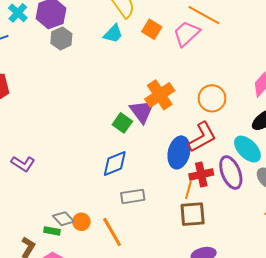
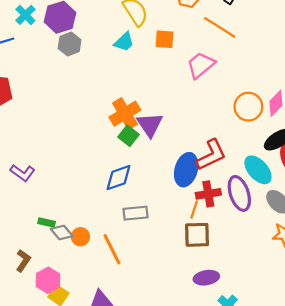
orange square: (152, 29) -> (164, 39), turned -30
pink trapezoid: (186, 34) -> (201, 65), moved
orange cross: (160, 95) -> (125, 114), moved
orange circle: (212, 98) -> (248, 107), moved
green rectangle: (52, 231) -> (47, 222), moved

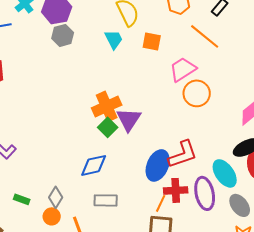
cyan trapezoid: (124, 42) -> (114, 39), turned -80
orange circle: (248, 107) -> (197, 93), moved
gray diamond: (62, 233) -> (56, 197), moved, turned 65

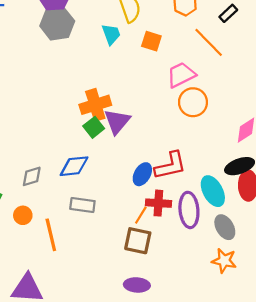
gray hexagon: (63, 35) -> (57, 24), size x1.4
blue ellipse: (158, 165) -> (142, 174), size x0.7
gray diamond: (56, 197) -> (32, 176), moved, turned 35

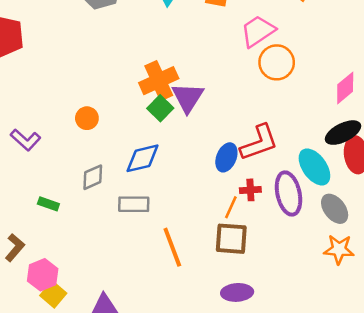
red cross: (158, 203) -> (250, 190), size x0.7
gray rectangle: (82, 205) -> (134, 204), moved
orange circle: (23, 215) -> (87, 118), moved
orange line: (51, 235) -> (172, 247), moved

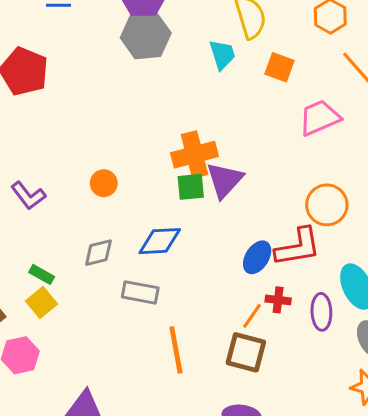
orange circle: (277, 62) -> (327, 205), moved
green square: (160, 108) -> (191, 187), turned 30
purple ellipse: (288, 193) -> (321, 312), size x0.7
yellow square: (53, 294) -> (42, 303), moved

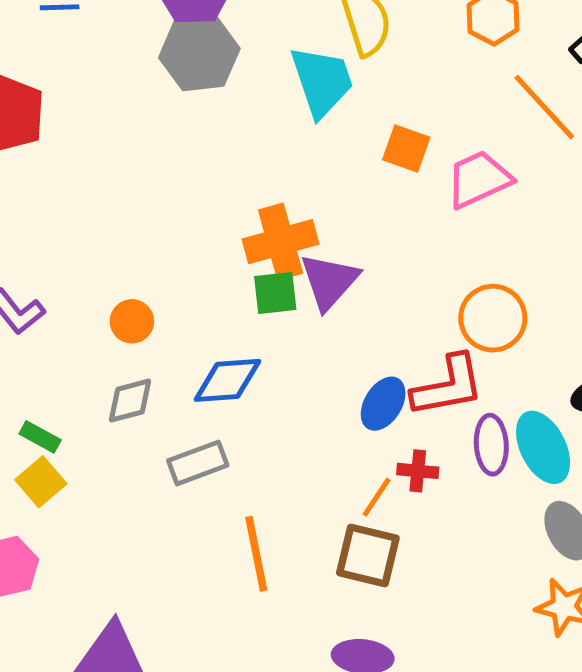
cyan trapezoid: (222, 55) -> (322, 81), size x1.5
orange square: (280, 67) -> (406, 149), moved
orange circle: (104, 183) -> (132, 321), moved
gray rectangle: (140, 292) -> (198, 463), turned -30
purple ellipse: (321, 312) -> (491, 445), moved

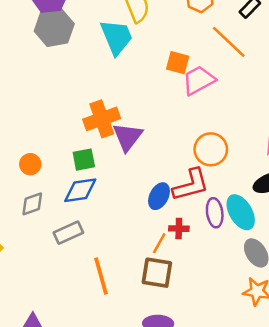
orange square: (406, 149) -> (178, 63), moved
green square: (275, 293) -> (84, 160), moved

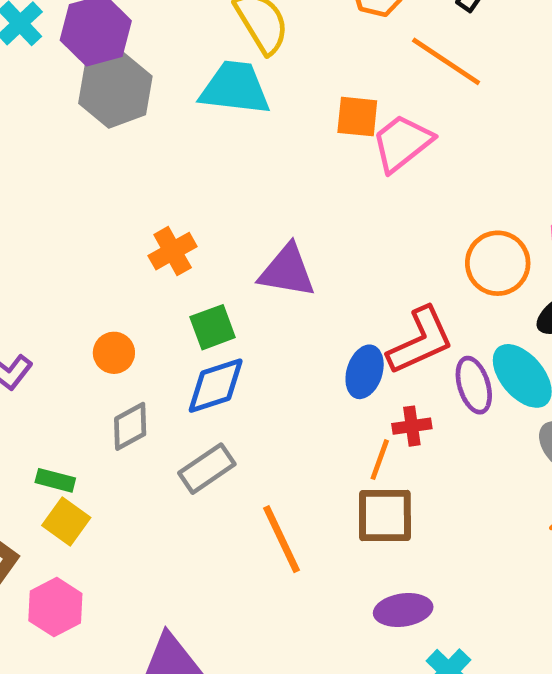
cyan trapezoid: (117, 37) -> (235, 88), turned -51
orange cross: (102, 119) -> (173, 251), moved, size x0.7
purple triangle: (128, 137) -> (287, 271), turned -48
orange circle: (211, 149) -> (498, 263), moved

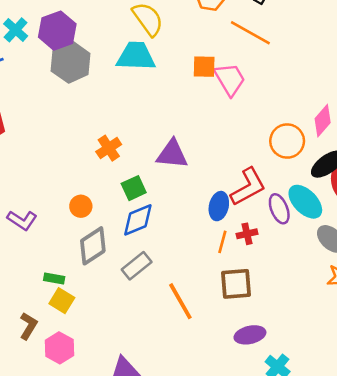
pink trapezoid: (402, 143) -> (230, 79), turned 102
gray diamond: (130, 426) -> (93, 246), size x1.4
orange line: (380, 460) -> (222, 242), moved

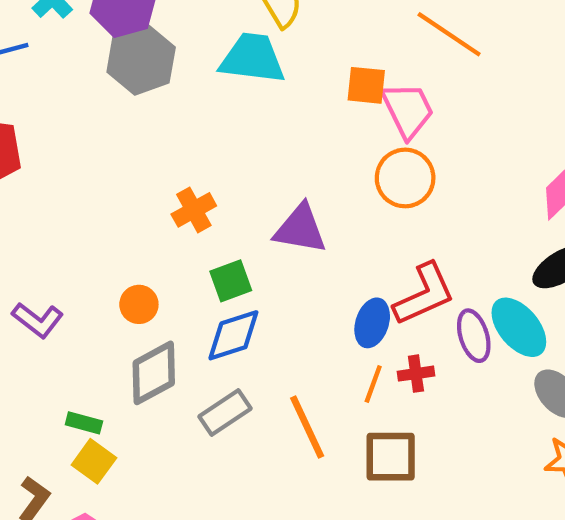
orange circle: (287, 141) -> (405, 178), moved
orange line: (180, 301) -> (307, 427), moved

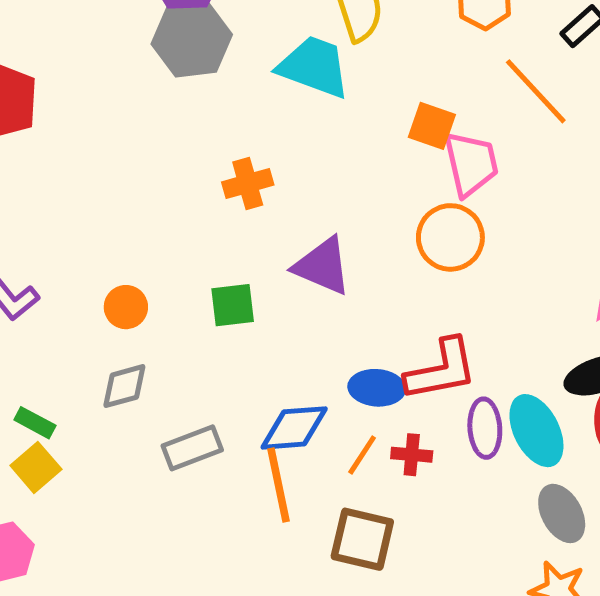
orange cross: (194, 210) -> (248, 183), moved
blue ellipse: (372, 323) -> (377, 388), turned 63
blue diamond: (233, 335) -> (294, 428), moved
gray diamond: (154, 373) -> (124, 386), size x0.7

